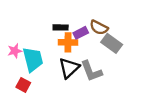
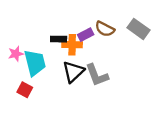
black rectangle: (61, 27) -> (59, 39), moved
gray rectangle: (112, 43) -> (139, 29), moved

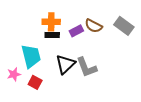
orange cross: (72, 45) -> (51, 22), moved
pink star: (16, 54) -> (14, 74), moved
red square: (25, 90) -> (35, 82), moved

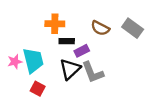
purple rectangle: (76, 31) -> (82, 51), moved
black rectangle: (52, 35) -> (67, 41), moved
pink star: (14, 74) -> (15, 62), moved

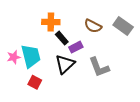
black rectangle: (67, 41) -> (62, 38), turned 48
gray L-shape: (93, 72) -> (99, 67), moved

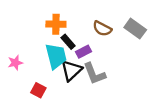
cyan trapezoid: (31, 56) -> (56, 56), moved
gray L-shape: (99, 67) -> (94, 74), moved

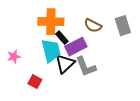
orange cross: (56, 24) -> (51, 22), size x1.4
gray rectangle: (135, 29) -> (123, 26), turned 36
purple rectangle: (83, 52) -> (76, 47), size x1.5

